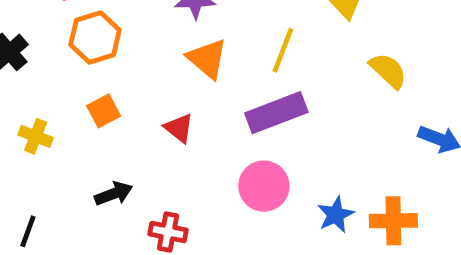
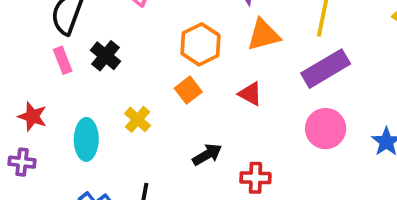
orange hexagon: (95, 38) -> (200, 44), moved
orange triangle: (207, 59) -> (264, 35), turned -45
yellow cross: (36, 136) -> (138, 119), turned 30

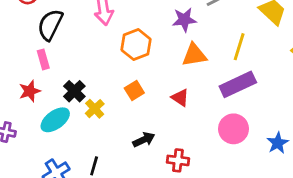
orange hexagon: (200, 44) -> (136, 45), moved
black cross: (106, 56) -> (74, 91), moved
red star: (32, 116) -> (30, 91), moved, turned 30
cyan ellipse: (86, 139) -> (55, 120), turned 48

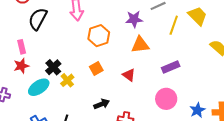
yellow line: (239, 47) -> (174, 25), moved
pink rectangle: (43, 59) -> (22, 47), moved
purple rectangle: (238, 84) -> (171, 67), size x0.7

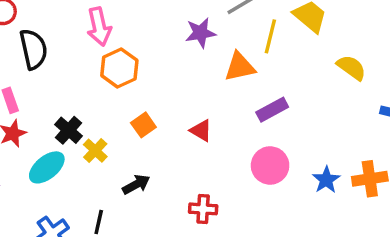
black semicircle: (38, 19) -> (33, 49), turned 145
orange hexagon: (99, 36) -> (119, 68), moved
orange triangle: (140, 45) -> (240, 67), moved
black arrow: (102, 104) -> (136, 184), moved

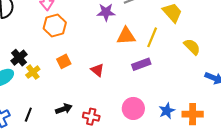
yellow line: (270, 36) -> (152, 37), moved
pink circle: (270, 165) -> (133, 108), moved
black arrow: (136, 184) -> (64, 109), moved

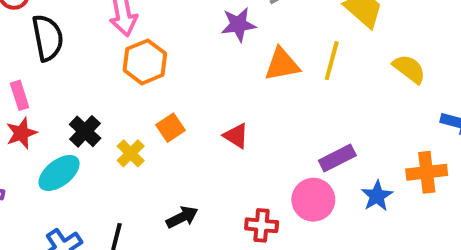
purple rectangle: (141, 64) -> (337, 158), moved
yellow cross: (33, 72) -> (131, 153), moved
orange cross: (193, 114) -> (427, 172), moved
red cross: (91, 117) -> (262, 225), moved

